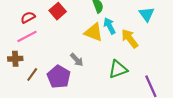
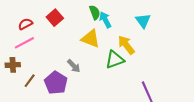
cyan arrow: (110, 26) -> (105, 20), moved
green triangle: (118, 69) -> (115, 60), moved

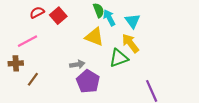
cyan triangle: (143, 21) -> (133, 21), moved
red semicircle: (25, 24) -> (37, 12), moved
gray arrow: (74, 66) -> (77, 64), turned -56
purple pentagon: (56, 83) -> (88, 81), moved

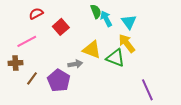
red square: (58, 16) -> (61, 27), moved
yellow triangle: (94, 37) -> (92, 50), moved
green triangle: (119, 58) -> (115, 58), turned 42
purple pentagon: (88, 81) -> (59, 81), moved

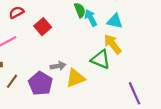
cyan triangle: (129, 22) -> (115, 21), turned -42
yellow triangle: (92, 50) -> (75, 78), moved, turned -42

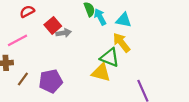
gray arrow: (58, 66) -> (64, 33), moved
yellow triangle: (75, 78) -> (101, 73), moved, turned 36
purple pentagon: (40, 83) -> (51, 81), turned 30

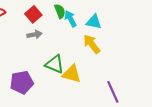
red square: (53, 25) -> (33, 14), moved
green triangle: (110, 58) -> (55, 64), moved

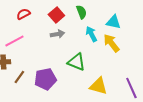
cyan arrow: (70, 19) -> (91, 34), moved
yellow triangle: (72, 74) -> (98, 86), moved

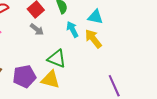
gray arrow: (57, 34) -> (37, 29), turned 48
yellow triangle: (98, 86) -> (50, 80), moved

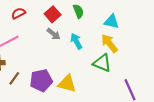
cyan arrow: (72, 29) -> (76, 41), moved
green triangle: (57, 59) -> (102, 63), moved

